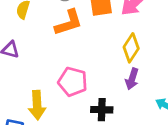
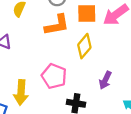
yellow diamond: (131, 48) -> (84, 46), moved

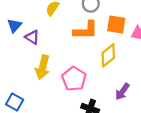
yellow arrow: (21, 92) -> (43, 67), moved

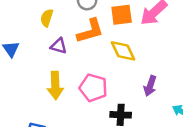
purple triangle: (32, 37) -> (59, 46), moved
yellow diamond: (108, 55) -> (123, 51), turned -60

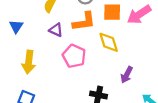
yellow arrow: (55, 85) -> (29, 62), moved
pink pentagon: (93, 88) -> (74, 56), moved

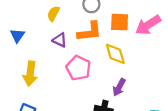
purple arrow: (127, 75) -> (119, 87), moved

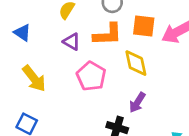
blue triangle: (17, 36) -> (22, 33), turned -35
yellow arrow: (30, 74) -> (34, 78), turned -50

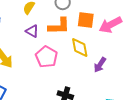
purple arrow: (137, 103) -> (100, 65), moved

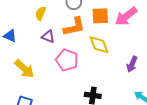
purple arrow: (100, 65) -> (132, 64), moved

